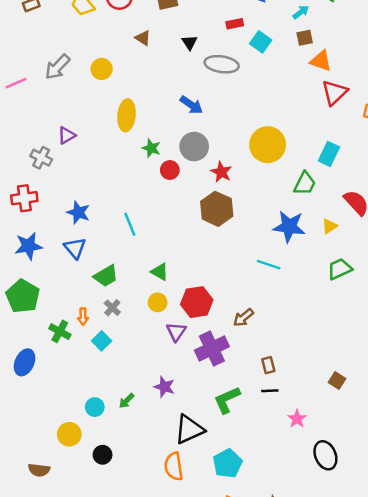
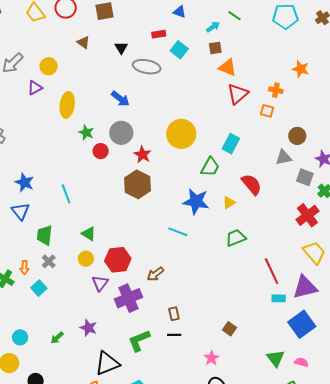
purple triangle: (67, 135) -> (35, 88), moved
green trapezoid: (106, 276) -> (45, 235), turned 125
cyan circle: (95, 407) -> (20, 337), moved
pink star: (297, 419) -> (211, 358), moved

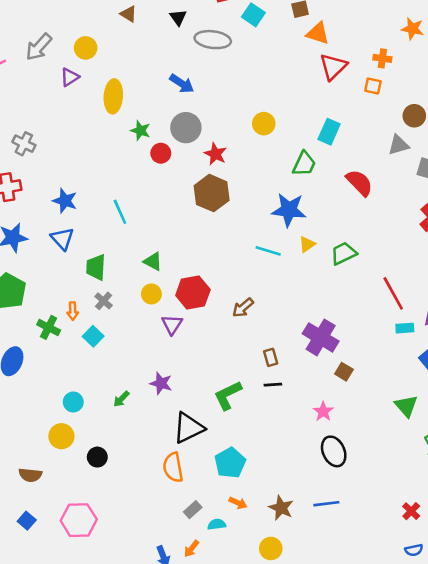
yellow circle: (181, 134) -> (264, 124), size x0.6
yellow triangle: (229, 203) -> (307, 244), moved
purple cross: (128, 298) -> (321, 337), moved, turned -32

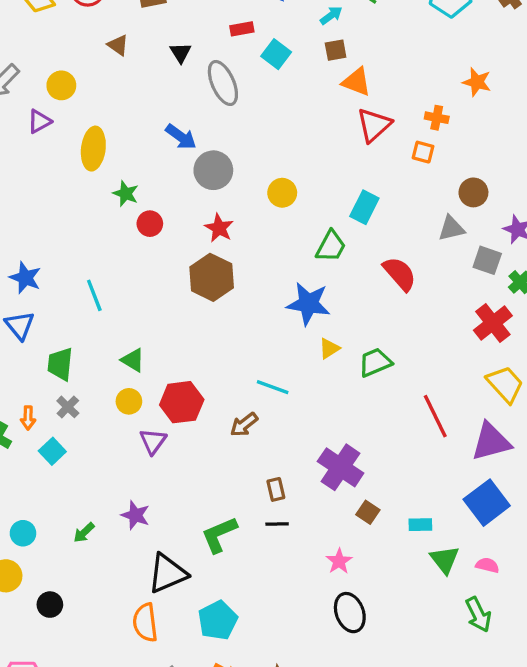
gray ellipse: (213, 40) -> (223, 83), turned 56
gray circle: (186, 128) -> (213, 170), moved
cyan line: (268, 251) -> (273, 387), moved
cyan rectangle: (405, 328) -> (420, 525), moved

